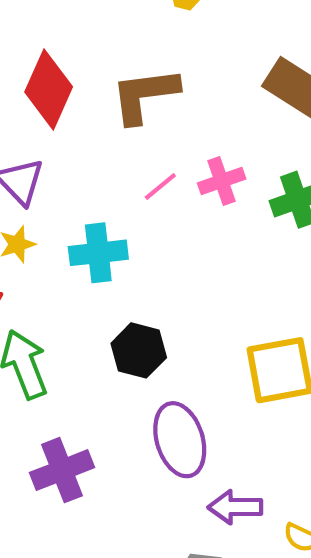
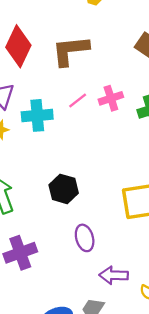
cyan cross: (98, 253) -> (37, 115), moved
purple ellipse: (180, 440) -> (85, 238), size x0.7

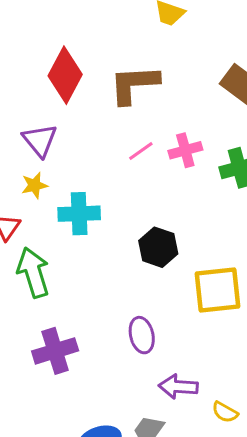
cyan cross: (37, 115) -> (79, 214), moved
black hexagon: (64, 189) -> (158, 247), moved

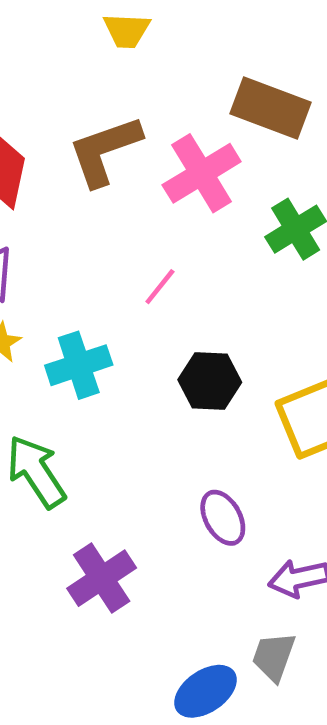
pink cross: (185, 150) -> (202, 173), moved, size x1.5
pink line: (141, 151) -> (160, 287), moved

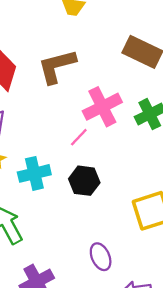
pink cross: (202, 173) -> (102, 107), moved
black hexagon: (210, 381) -> (84, 181), moved

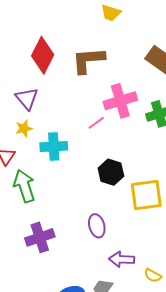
black hexagon: (84, 181) -> (111, 172), moved

